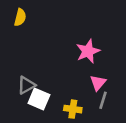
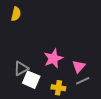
pink star: (88, 51) -> (53, 58), moved
gray line: (103, 100) -> (83, 81), turned 48

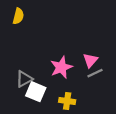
pink triangle: (79, 67) -> (90, 60), moved
gray line: (83, 81) -> (95, 73), moved

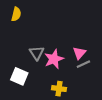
gray triangle: (24, 79) -> (37, 53), moved, turned -35
white square: (36, 92) -> (19, 76), moved

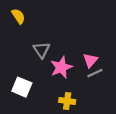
yellow semicircle: (16, 14) -> (18, 16), turned -48
gray triangle: (37, 53) -> (42, 50), moved

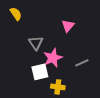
pink triangle: (90, 60) -> (68, 26), moved
white square: (22, 87) -> (40, 72), moved, turned -36

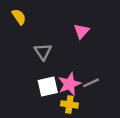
pink star: (53, 58) -> (69, 84), moved
gray line: (82, 63) -> (91, 83), moved

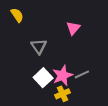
white square: (48, 86) -> (43, 78), turned -30
yellow cross: (69, 104) -> (62, 94), turned -32

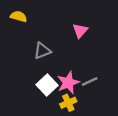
yellow semicircle: (17, 15) -> (19, 16), turned -40
gray triangle: (39, 46) -> (42, 51), turned 42

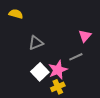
pink triangle: (80, 31) -> (85, 36), moved
gray line: (90, 81) -> (76, 57), moved

